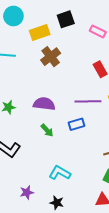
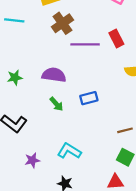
purple line: (88, 101) -> (85, 44), moved
purple star: (27, 192) -> (32, 160), moved

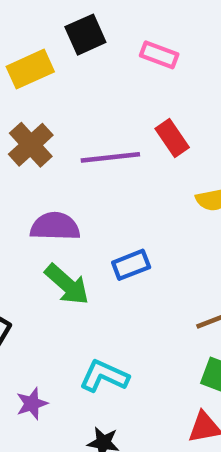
brown cross: (62, 23) -> (31, 145), moved
green arrow: (56, 104) -> (67, 284), size x1.5

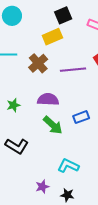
yellow rectangle: (30, 69) -> (52, 37), moved
purple star: (32, 404) -> (42, 187), moved

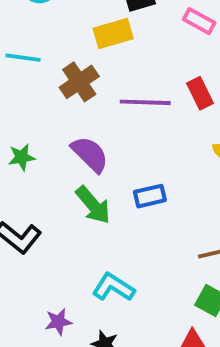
purple semicircle: (48, 99) -> (90, 154), turned 35

